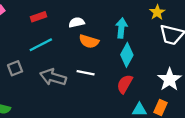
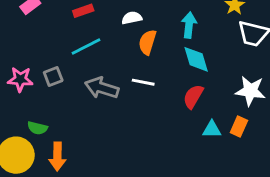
orange semicircle: (89, 41) -> (147, 42), turned 90
cyan diamond: (127, 55) -> (196, 59), turned -45
white star: (169, 79) -> (250, 91), turned -30

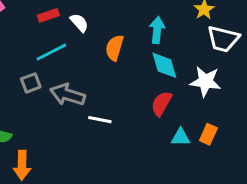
white semicircle: (132, 18) -> (79, 23), moved, turned 60
gray square: (53, 76) -> (31, 83), moved
white line: (143, 82) -> (100, 120), moved
white star: (250, 91) -> (206, 81), moved

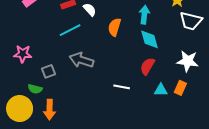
white star: (206, 81) -> (188, 61), moved
gray square: (31, 83) -> (48, 71), moved
white line: (100, 120) -> (122, 87), moved

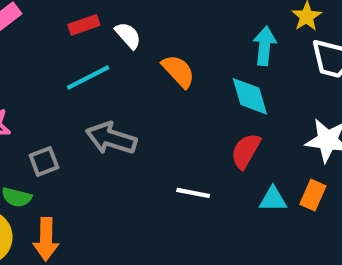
cyan arrow: (144, 15) -> (265, 46), moved
orange semicircle: (114, 27) -> (178, 71), turned 120

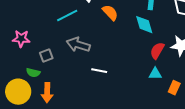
red semicircle: (246, 151) -> (157, 51), moved
white line: (193, 193) -> (99, 71), moved
orange rectangle: (313, 195) -> (174, 88), moved

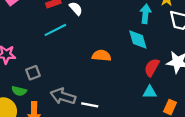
orange semicircle: (110, 13) -> (102, 56), moved, turned -42
gray arrow: (78, 45) -> (63, 96), moved
white line: (99, 71) -> (90, 105), moved

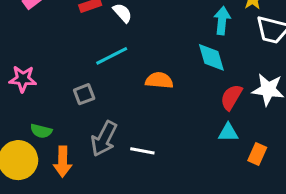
cyan line: (55, 30) -> (112, 56), moved
gray square: (33, 73) -> (84, 94), moved
gray arrow: (63, 96) -> (104, 139), turned -80

